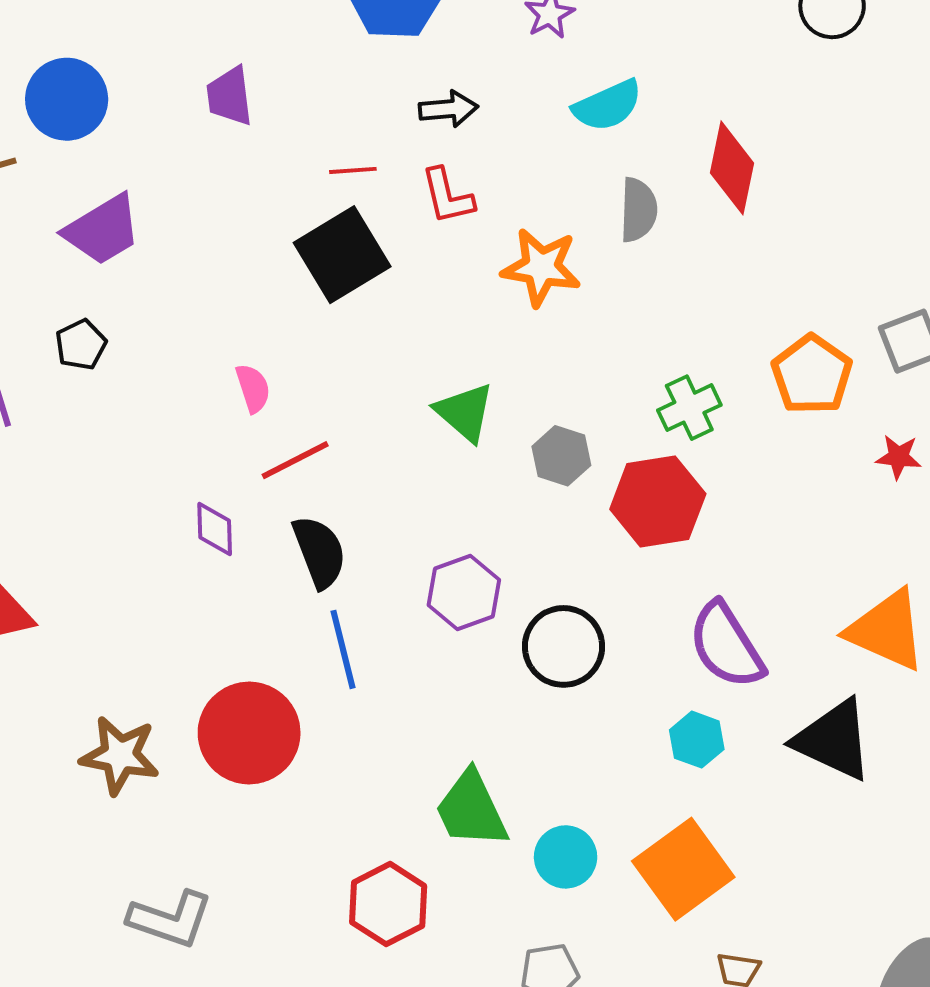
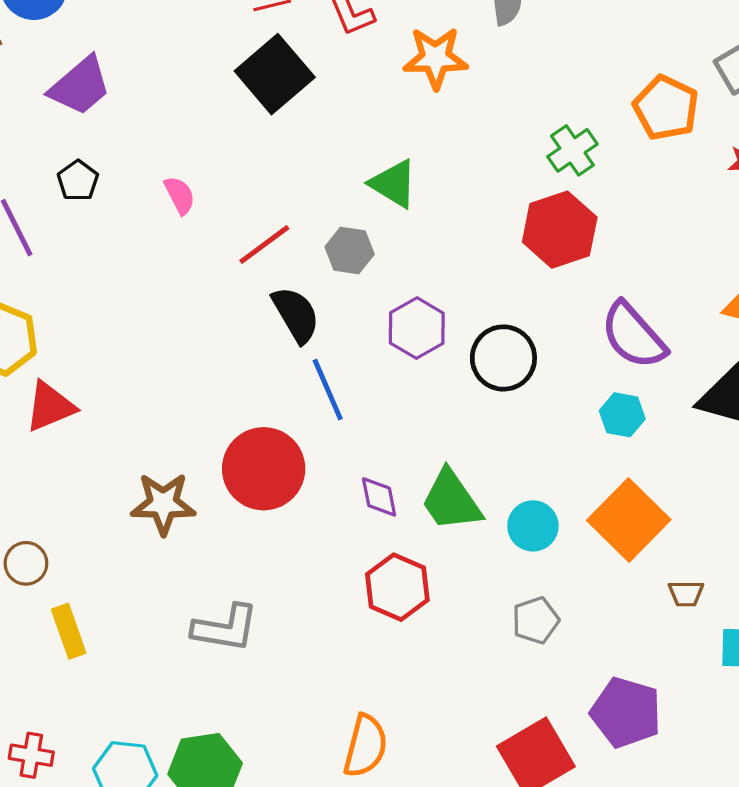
pink semicircle: (253, 388) -> (180, 195), moved
gray hexagon: (561, 456) -> (350, 250), moved
purple diamond: (215, 529) -> (379, 497), moved

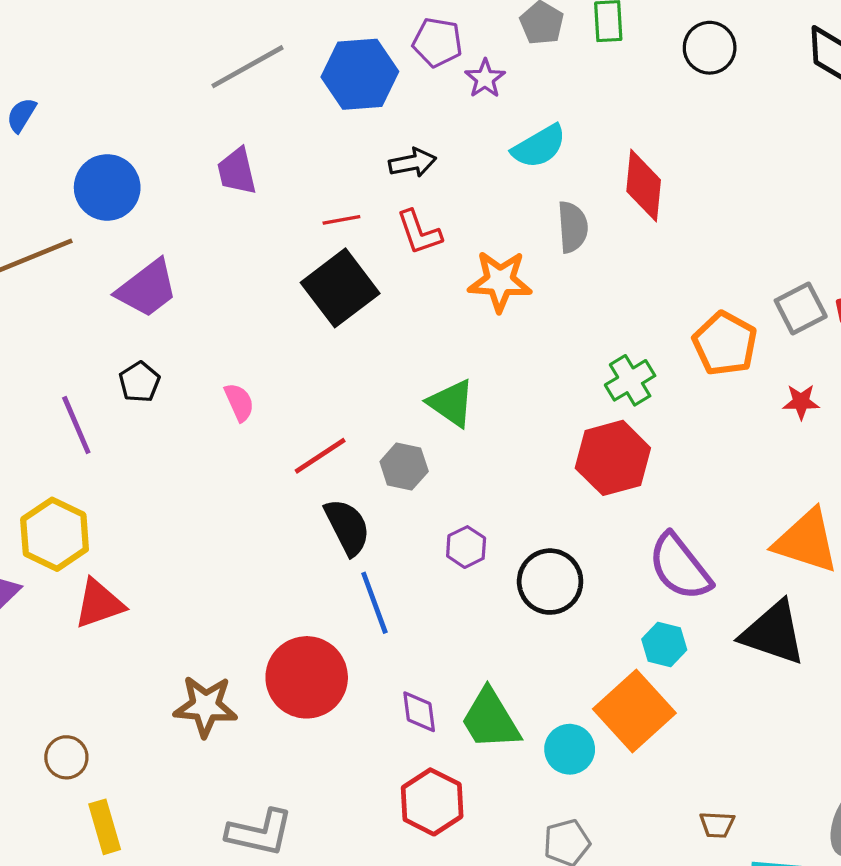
purple hexagon: (417, 328) -> (466, 547), size x0.7
orange square: (629, 520) -> (634, 711), moved

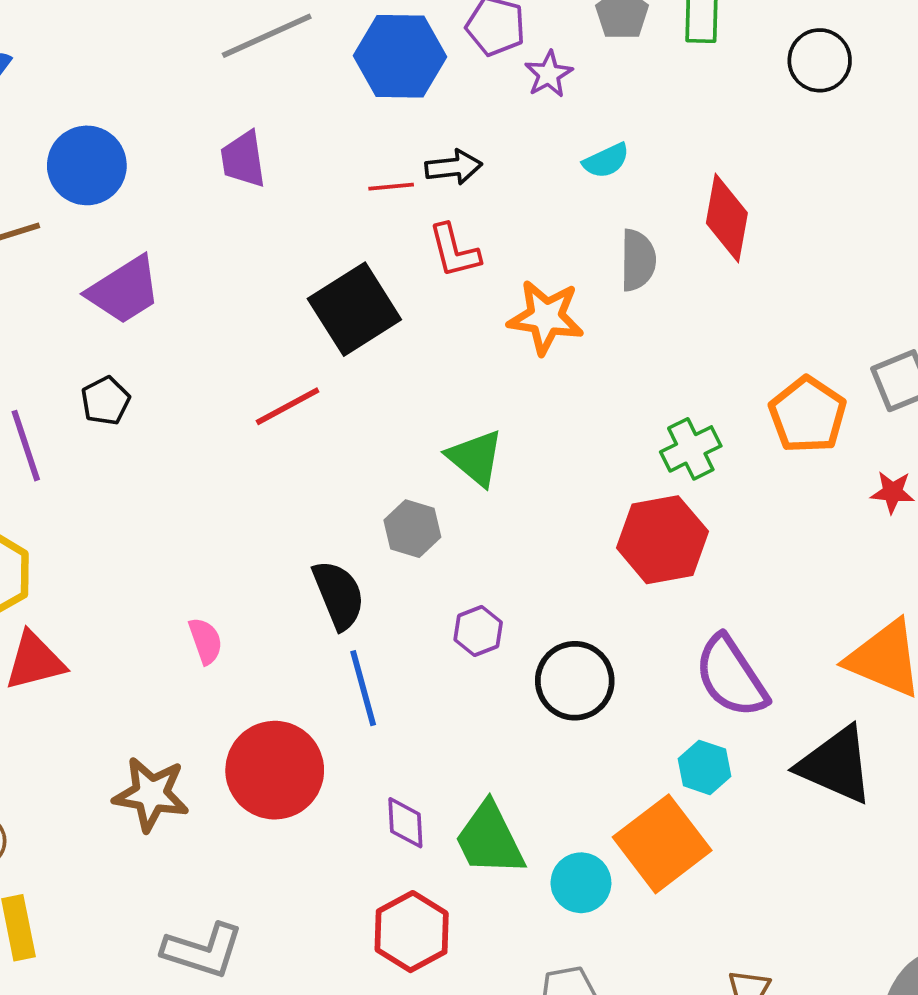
cyan semicircle: (539, 146) -> (606, 161), size x0.7
red line: (341, 220) -> (391, 187), moved
pink semicircle: (239, 402) -> (206, 641), moved
red line: (320, 456) -> (288, 406), moved

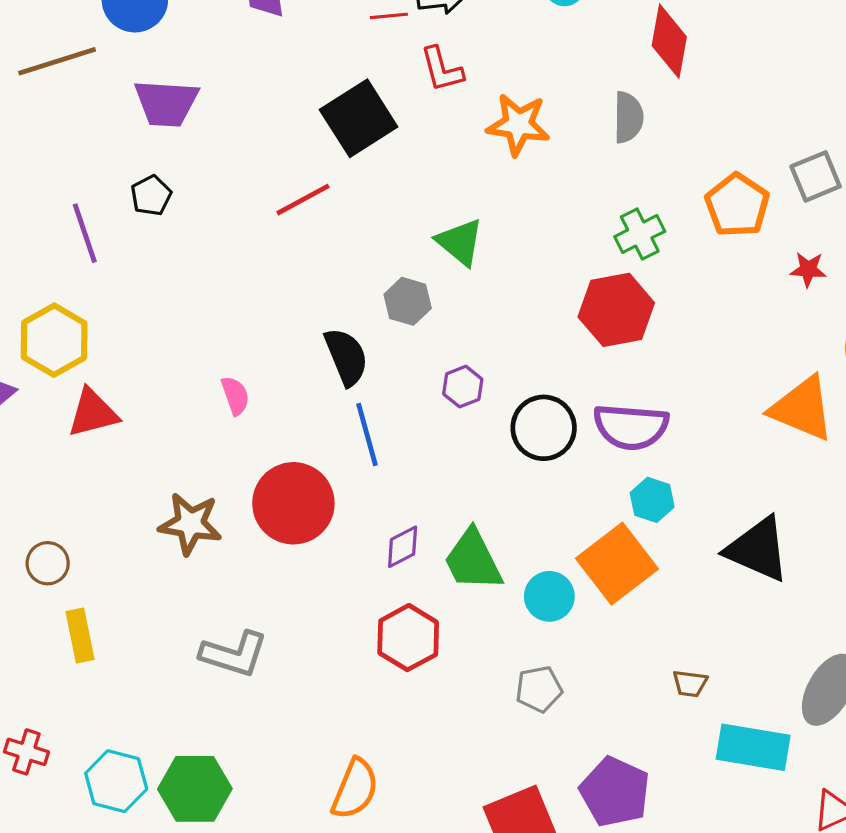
gray semicircle: (638, 260) -> (628, 117), moved
purple trapezoid: (124, 290) -> (166, 103), turned 36
purple semicircle: (731, 677) -> (631, 427), moved, turned -52
black triangle: (836, 765) -> (758, 549), moved
purple diamond: (405, 823) -> (403, 547), turned 66

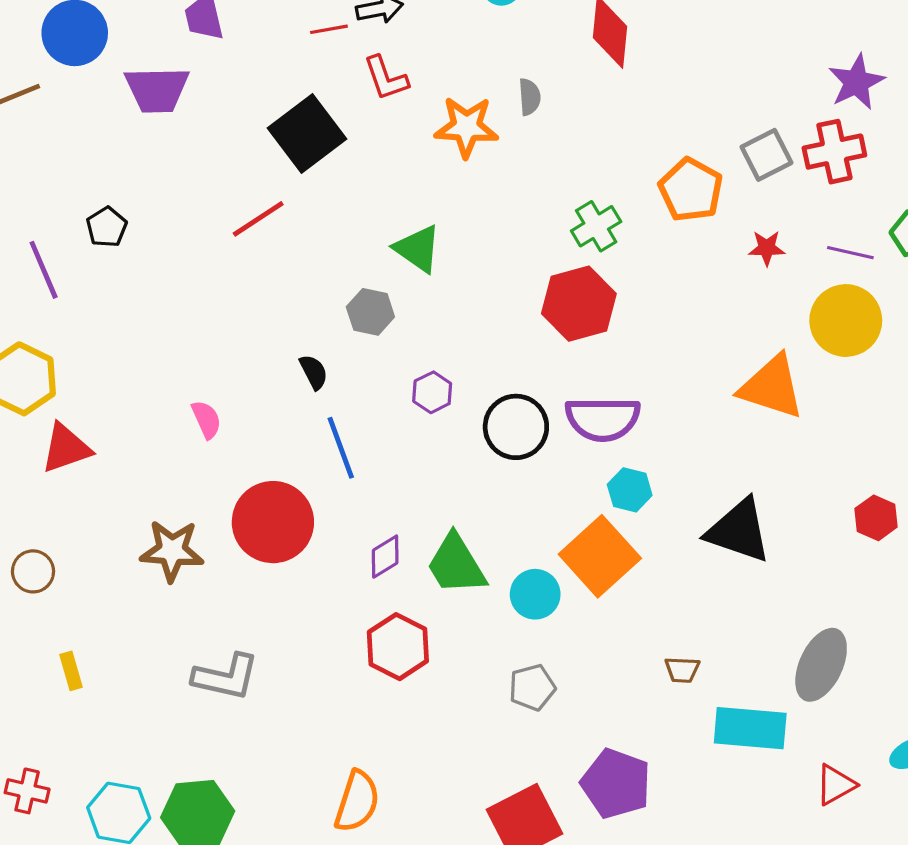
purple trapezoid: (166, 103) -> (157, 90), moved
gray semicircle: (628, 117) -> (530, 97), moved, size x0.7
black semicircle: (346, 357) -> (314, 372), size x0.6
brown circle: (48, 563) -> (33, 571), moved
yellow rectangle: (80, 636) -> (71, 671), size x0.7

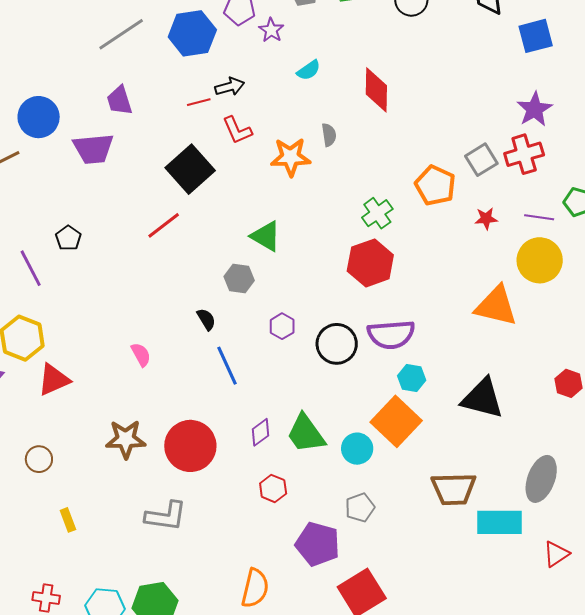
red circle: (273, 522) -> (190, 446), moved
red hexagon: (398, 647) -> (273, 488), size x0.7
brown trapezoid: (682, 670) -> (454, 489), size x2.0
purple pentagon: (616, 784) -> (318, 544), moved

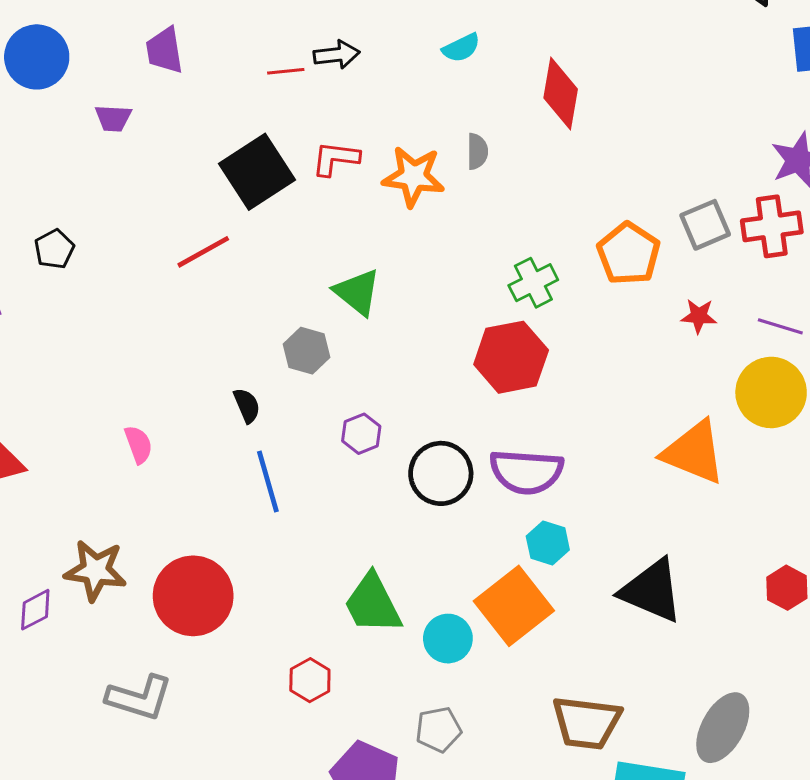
red L-shape: (237, 130) -> (336, 159), moved, turned 112
purple trapezoid: (93, 149) -> (113, 118), size x0.6
purple diamond: (261, 432) -> (35, 610), moved

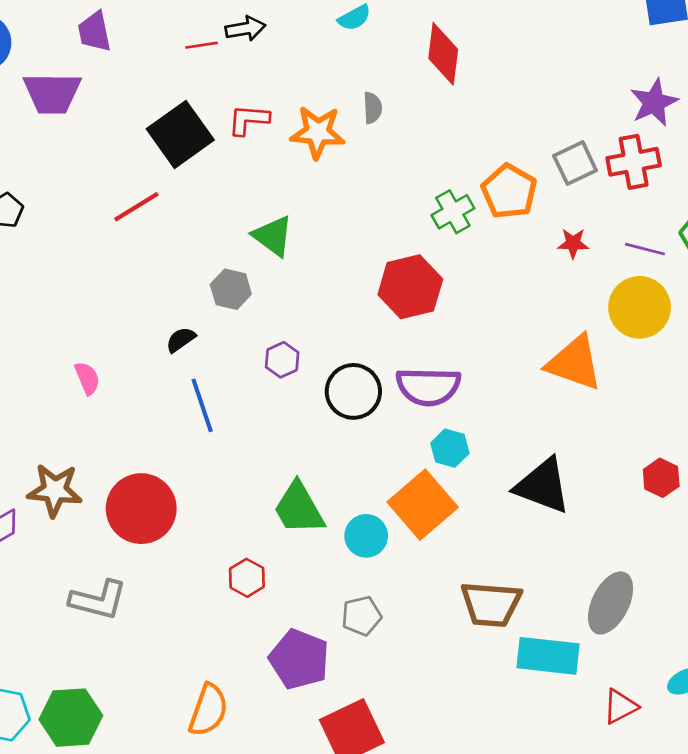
purple trapezoid: (113, 118) -> (52, 93), size x1.8
green cross: (533, 283) -> (453, 212), moved
black semicircle: (247, 406) -> (181, 340), turned -100

